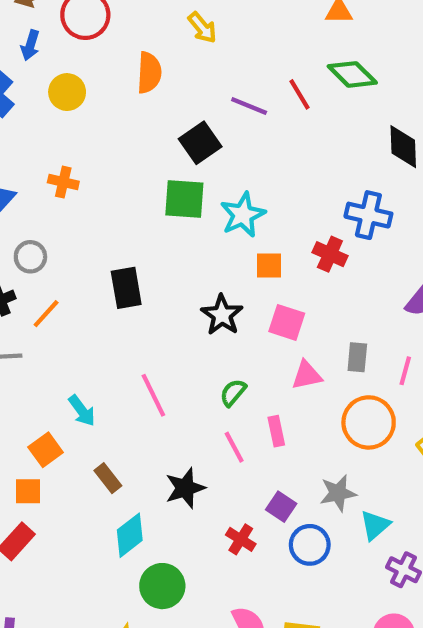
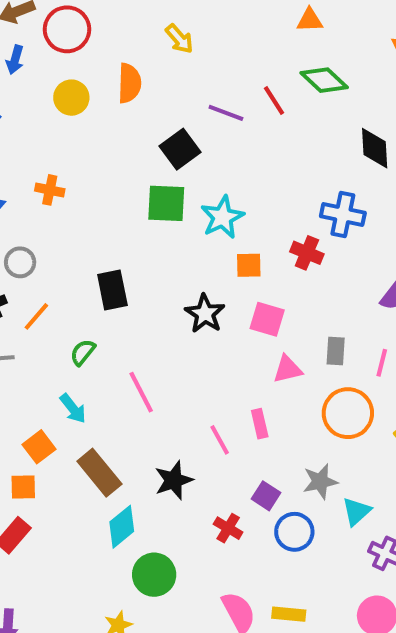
yellow circle: (67, 92) -> (71, 98), moved
green semicircle: (233, 393) -> (83, 352), moved
brown rectangle: (108, 478) -> (99, 473), size x1.6

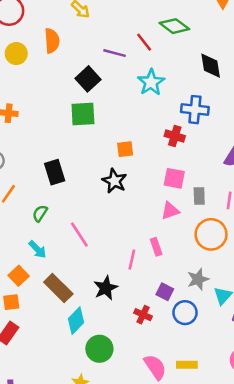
cyan star: (222, 217) -> (151, 82), moved
orange square: (249, 265) -> (125, 149), moved
pink square: (267, 319) -> (174, 178), moved
pink line: (220, 440) -> (132, 260), turned 48

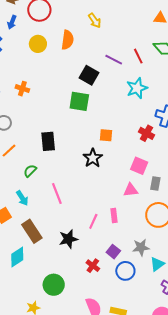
black square: (88, 79) -> (89, 75), turned -30
cyan diamond: (76, 321) -> (17, 257), moved

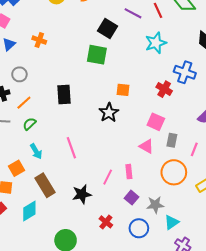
green semicircle: (30, 171) -> (29, 124), moved
pink triangle: (131, 190) -> (146, 146), turned 35
purple square: (113, 252) -> (132, 198), moved

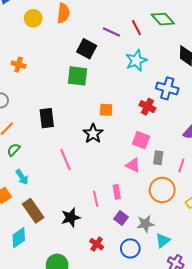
pink line: (71, 148) -> (65, 160), moved
pink line: (108, 177) -> (96, 199), turned -35

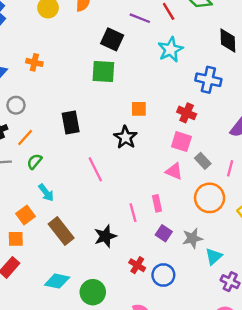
red cross: (147, 107) -> (187, 113), moved
gray rectangle: (158, 158) -> (203, 161), turned -48
cyan diamond: (19, 238) -> (57, 281), moved, turned 50
blue circle: (130, 248) -> (163, 275), moved

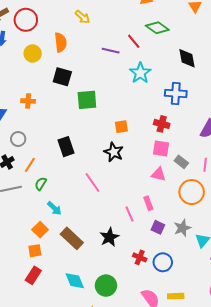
black square: (112, 39) -> (62, 77), moved
cyan diamond: (57, 281) -> (75, 281), turned 65

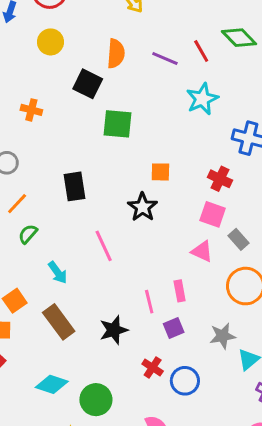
orange semicircle: (61, 42) -> (116, 54), moved
cyan arrow: (54, 208) -> (58, 272), moved
purple square: (158, 227) -> (174, 328), moved, turned 32
cyan diamond: (75, 281) -> (52, 384), turned -60

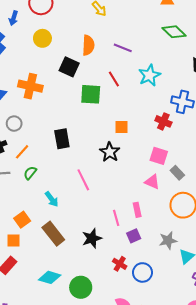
red line: (201, 51) -> (114, 79), moved
orange cross: (31, 110) -> (30, 86), size x1.6
red cross: (220, 179) -> (163, 121), moved

